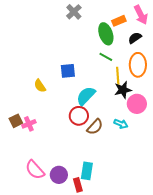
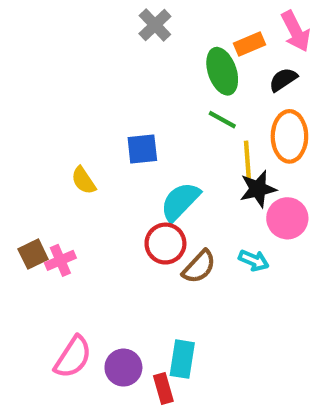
pink semicircle: (35, 170) -> (73, 357), turned -105

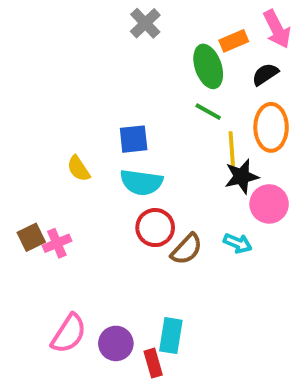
cyan semicircle: (180, 202) -> (141, 182), moved, turned -126

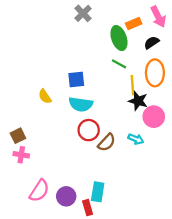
black star: (242, 176) -> (138, 101), turned 30
pink cross: (57, 243) -> (21, 155), moved, turned 32

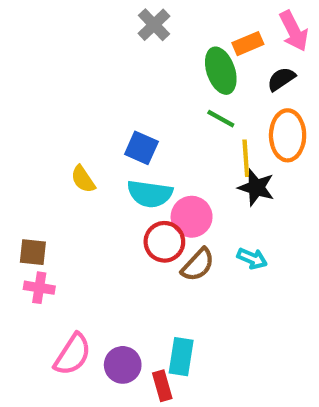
blue square: (76, 80) -> (141, 148), turned 30
pink circle: (154, 117) -> (192, 217), moved
brown square: (18, 136) -> (33, 252), turned 32

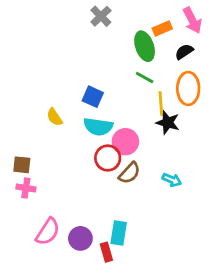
cyan arrow: (252, 258) -> (172, 180), moved

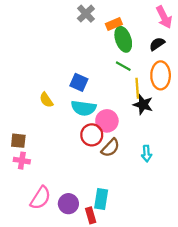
orange rectangle: (162, 28) -> (114, 24), moved
cyan arrow: (172, 180) -> (147, 154), turned 63

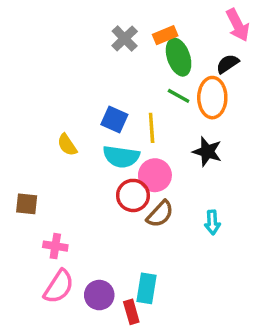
gray cross: (86, 14) -> (125, 38), moved
orange ellipse: (161, 75) -> (212, 98), moved
yellow line: (137, 88) -> (152, 128), moved
pink cross: (22, 161) -> (55, 246), moved

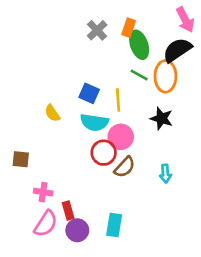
orange rectangle: (165, 35) -> (129, 28), turned -48
black semicircle: (228, 64) -> (177, 50), size x1.6
red rectangle: (131, 312) -> (68, 211), moved

